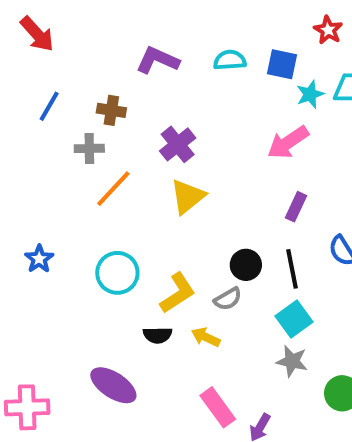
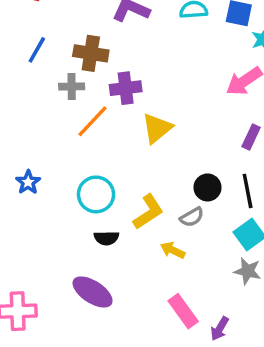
brown cross: (111, 110) -> (91, 53), size x1.4
purple cross: (178, 144) -> (126, 88), moved, turned 32
black semicircle: (158, 335) -> (106, 238), moved

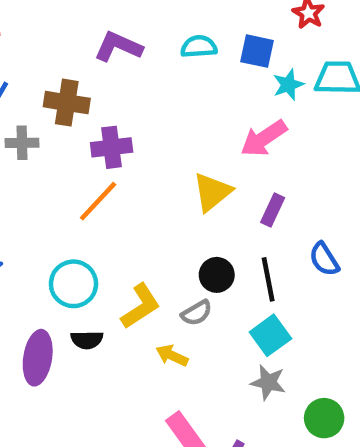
gray cross: (72, 86) -> (22, 143), moved
orange line: (93, 121) -> (98, 201), moved
yellow triangle: (157, 128) -> (212, 192), moved
purple ellipse: (93, 292) -> (38, 358), moved, turned 66

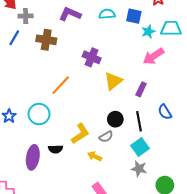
pink arrow: (264, 138) -> (153, 56), moved
gray cross: (22, 143) -> (26, 16), moved
purple cross: (112, 147) -> (92, 57), moved, turned 30
cyan circle: (73, 284) -> (39, 114), moved

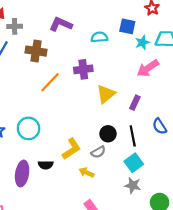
cyan semicircle: (107, 14) -> (99, 37), moved
purple cross: (92, 57) -> (83, 69), turned -30
orange line: (61, 85) -> (50, 82), moved

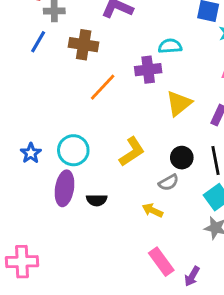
cyan semicircle: (99, 37) -> (170, 46), moved
yellow L-shape: (71, 149) -> (132, 152), moved
purple ellipse: (22, 174) -> (65, 188), moved

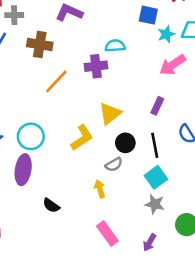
yellow triangle: (179, 103) -> (110, 113), moved
black semicircle: (97, 200) -> (51, 205), moved, turned 36
yellow arrow: (152, 210) -> (100, 189), turned 48
purple arrow: (192, 276) -> (150, 242), moved

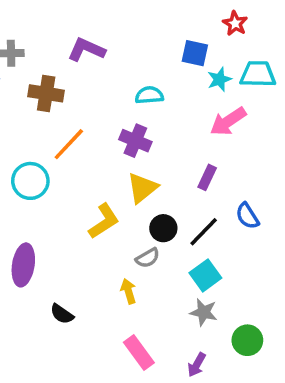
purple cross: (96, 66) -> (135, 141), moved, turned 30
cyan circle: (31, 136) -> (30, 181), moved
black line: (155, 145) -> (204, 232), turned 55

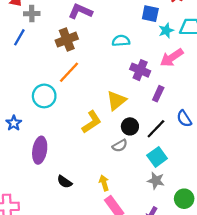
brown cross: (46, 93) -> (67, 40), moved, turned -30
purple cross: (135, 141) -> (140, 70), moved
yellow arrow: (128, 291) -> (104, 183), moved

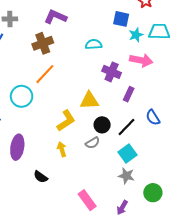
pink arrow: (172, 58) -> (141, 60), turned -135
yellow triangle: (116, 101) -> (89, 101), turned 36
yellow arrow: (104, 183) -> (62, 149), moved

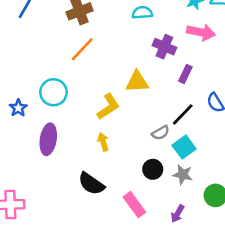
cyan circle: (22, 96) -> (53, 92), moved
black circle: (102, 125) -> (153, 169), moved
gray semicircle: (93, 143) -> (161, 133), moved
black semicircle: (41, 177) -> (91, 184), moved, size x1.5

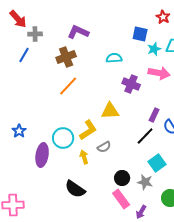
purple rectangle: (185, 74) -> (154, 115), moved
cyan circle: (53, 92) -> (63, 138), moved
gray semicircle: (161, 133) -> (104, 147), moved
cyan square: (184, 147) -> (157, 163), moved
pink rectangle: (134, 205) -> (121, 199), moved

